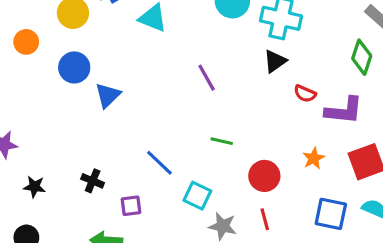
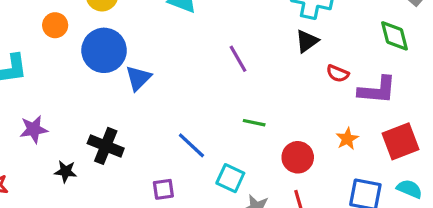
green diamond: (362, 57) -> (395, 36), turned -32
blue circle: (74, 67) -> (104, 50), size x1.4
black cross: (93, 181) -> (106, 146), moved, size x1.5

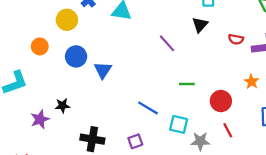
black triangle: (307, 41) -> (200, 25), moved
blue circle: (104, 50) -> (76, 56), size x0.7
black cross: (106, 146) -> (92, 139), moved
black star: (66, 171) -> (62, 106), moved

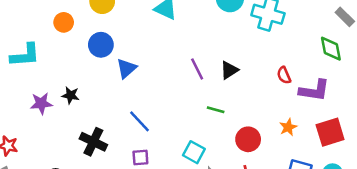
black triangle: (200, 25) -> (229, 70), moved
red semicircle: (236, 39) -> (284, 75), turned 40
purple line: (167, 43) -> (197, 69), moved
blue line: (148, 108) -> (140, 121), moved

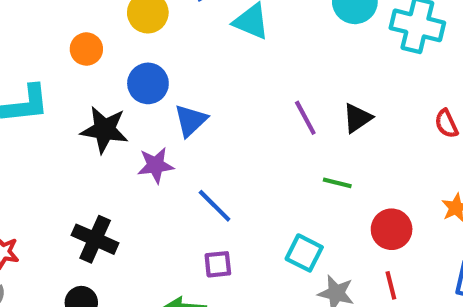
black star: (71, 95) -> (104, 130), moved, size x1.6
purple star: (41, 103) -> (156, 165), moved
black cross: (93, 142) -> (95, 239), moved

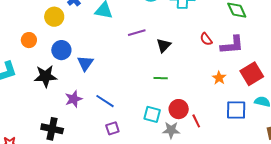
purple line: (305, 118) -> (137, 33), moved, turned -66
purple star: (156, 165) -> (74, 99), moved
red circle: (392, 229) -> (179, 109), moved

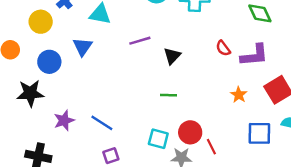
blue triangle: (85, 63) -> (83, 47), moved

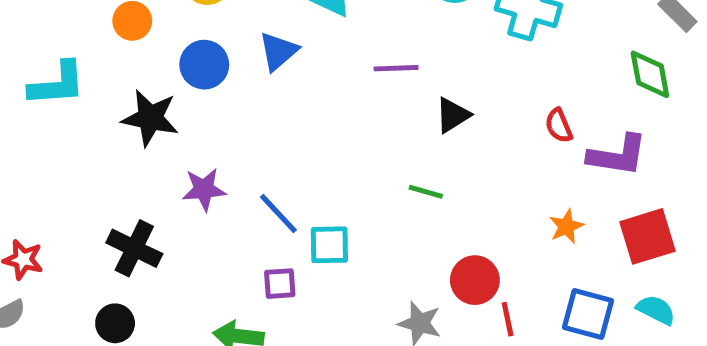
red circle: (190, 132) -> (475, 280), moved
cyan square: (158, 139) -> (329, 245), moved, turned -30
red line: (211, 147) -> (508, 319), moved

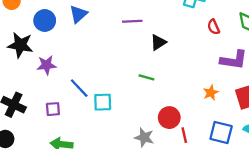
red semicircle: (559, 126) -> (214, 27), moved
purple star: (204, 189) -> (47, 65), moved
purple square: (280, 284) -> (53, 109), moved

